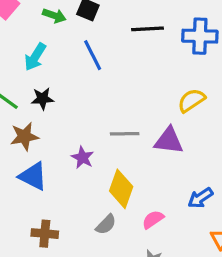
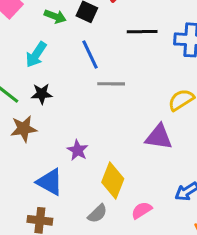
gray line: (125, 134) -> (111, 84), moved
blue triangle: (33, 176) -> (50, 182), moved

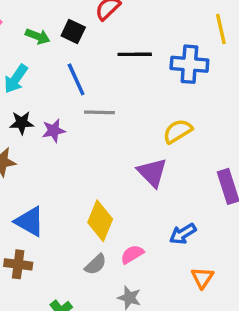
purple triangle: (159, 137) -> (152, 172), turned 36
purple star: (78, 150) -> (54, 131), moved, turned 30
gray semicircle: (97, 214) -> (96, 264), moved

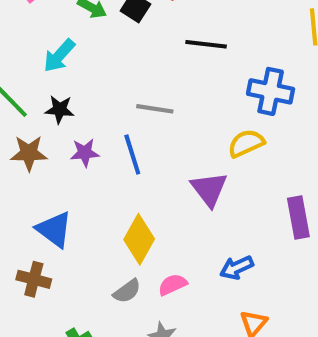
blue cross: (189, 64) -> (271, 91), moved
blue line: (76, 79) -> (132, 154), moved
purple star: (54, 131) -> (85, 153), moved

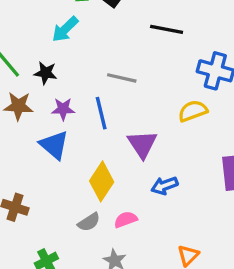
cyan arrow: (59, 56) -> (65, 29), moved
purple triangle: (209, 189) -> (142, 144), moved
blue triangle: (54, 230) -> (54, 145), moved
blue arrow: (237, 268) -> (164, 186), moved

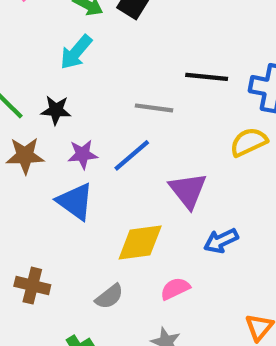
black line: (167, 29) -> (207, 77), moved
blue line: (101, 113) -> (132, 155), turned 68
yellow diamond: (102, 181) -> (140, 243), turned 54
gray semicircle: (89, 222) -> (109, 297), moved

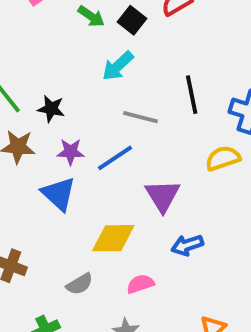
cyan arrow: (76, 52) -> (118, 66), moved
black line: (207, 77) -> (192, 95), turned 66

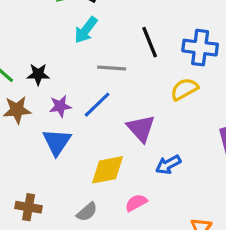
blue triangle: (59, 194) -> (57, 142), turned 32

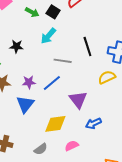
black star: (38, 74) -> (16, 46), moved

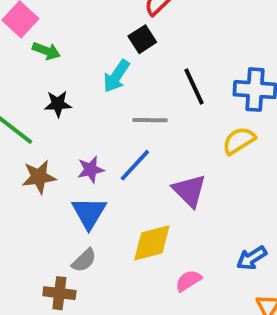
green arrow: (32, 12) -> (46, 51), moved
black square: (53, 12) -> (142, 39), moved, turned 32
blue arrow: (93, 123) -> (252, 258), moved
gray semicircle: (41, 149) -> (84, 260), moved

